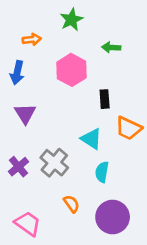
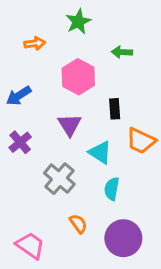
blue arrow: (17, 73) -> (19, 96), moved, turned 45
purple triangle: (25, 114) -> (70, 125), moved
purple cross: (18, 167) -> (20, 142), moved

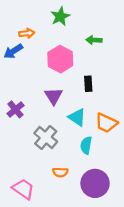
blue arrow: (19, 96) -> (13, 51), moved
orange trapezoid: (141, 141) -> (106, 123), moved
orange semicircle: (78, 224) -> (60, 172), turned 128

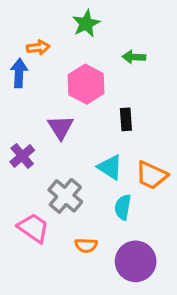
blue arrow: (13, 51) -> (19, 73), turned 126
purple triangle: (54, 96) -> (61, 127), moved
pink trapezoid: (23, 189) -> (33, 228), moved

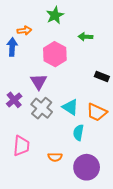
black rectangle: (126, 119) -> (102, 76), moved, turned -64
gray cross: (65, 196) -> (42, 108), moved
pink trapezoid: (33, 228) -> (21, 146), turned 60

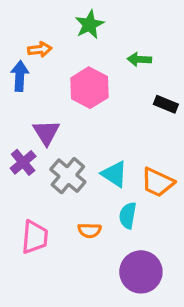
black rectangle: (102, 76) -> (166, 104), moved
purple triangle: (39, 82) -> (46, 132), moved
orange semicircle: (55, 157) -> (89, 230), moved

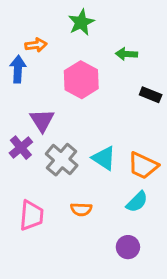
cyan semicircle: (128, 215) -> (137, 202), moved, turned -145
purple circle: (141, 272) -> (128, 247), size x0.6

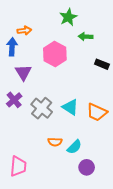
green star: (81, 22) -> (68, 17), moved
purple triangle: (42, 120) -> (23, 72), moved
cyan semicircle: (137, 202) -> (74, 147), moved
pink trapezoid: (31, 215) -> (18, 166), moved

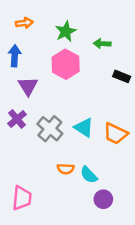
green star: (68, 17) -> (66, 31), moved
orange arrow: (24, 30) -> (24, 23), moved
cyan semicircle: (74, 147) -> (89, 175), turned 91

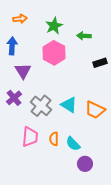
black rectangle: (122, 76) -> (100, 63), turned -40
orange semicircle: (66, 169) -> (54, 139), turned 88
pink trapezoid: (22, 198) -> (30, 137), moved

